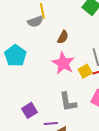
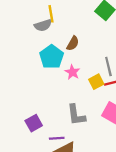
cyan pentagon: (15, 56) -> (52, 57), moved
pink star: (63, 63) -> (72, 72), size x0.6

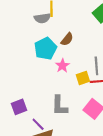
purple line: (57, 138) -> (38, 124), turned 40

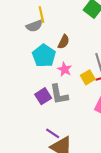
gray L-shape: (59, 106) -> (59, 94), moved
purple square: (19, 107) -> (43, 96), moved

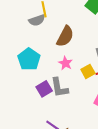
brown semicircle: (64, 42) -> (65, 36), size x1.5
cyan pentagon: (44, 56) -> (29, 59), moved

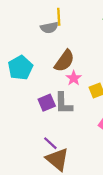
brown semicircle: (65, 36) -> (64, 61), moved
cyan pentagon: (29, 59) -> (20, 68), moved

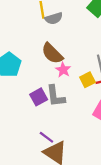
gray semicircle: (49, 28) -> (54, 18), moved
brown semicircle: (64, 61) -> (52, 53), turned 105

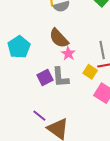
yellow square: (87, 80) -> (90, 72), moved, turned -32
purple line: (46, 137) -> (39, 116), moved

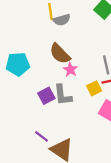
cyan pentagon: (19, 47) -> (18, 64), turned 30
yellow square: (90, 72) -> (94, 88), turned 32

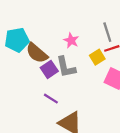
brown semicircle: (60, 54) -> (37, 53), moved
purple line: (42, 136) -> (51, 99), moved

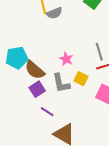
yellow square: (97, 57) -> (81, 79), moved, turned -32
purple square: (49, 69) -> (37, 89), moved

